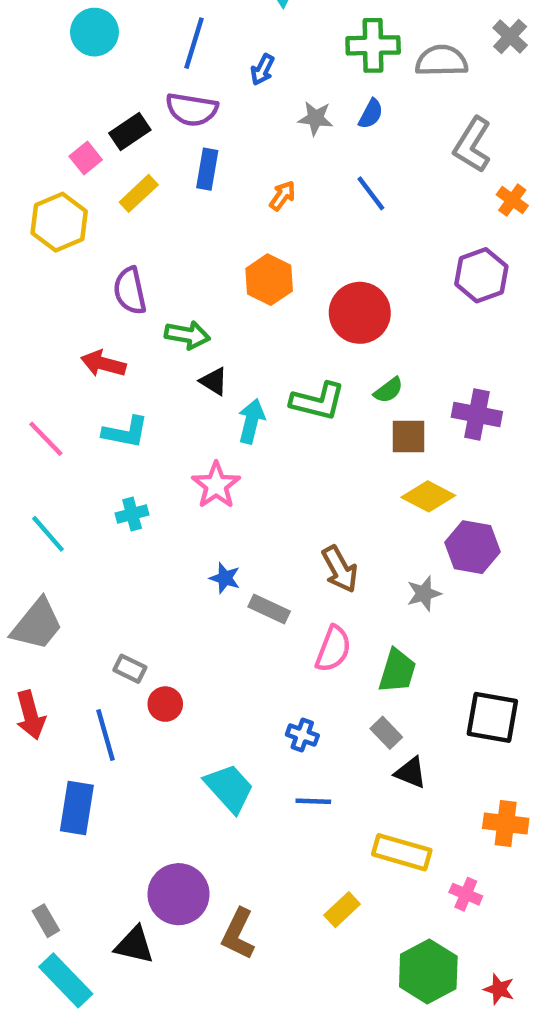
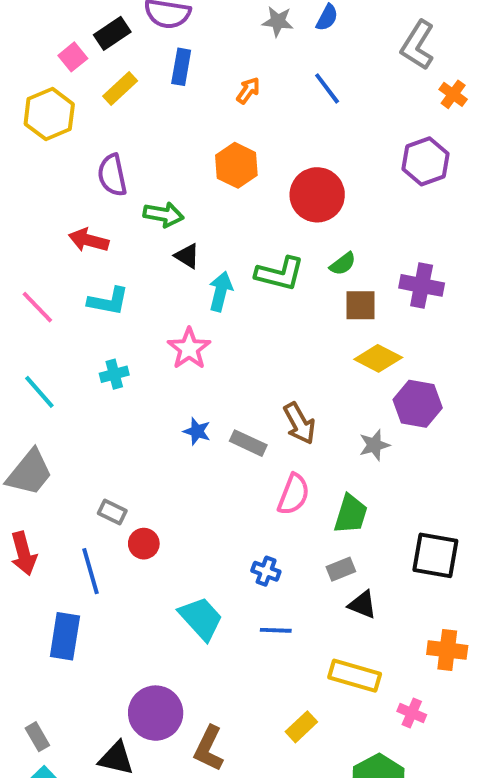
gray rectangle: (269, 609) -> (248, 443), moved
gray rectangle: (386, 733) -> (341, 569), turned -68

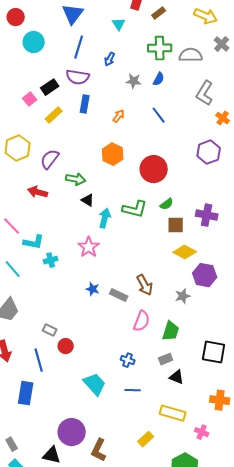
yellow hexagon: (49, 114) -> (18, 148), moved
purple semicircle: (112, 175) -> (50, 159), turned 50
cyan L-shape: (108, 301) -> (34, 242), moved

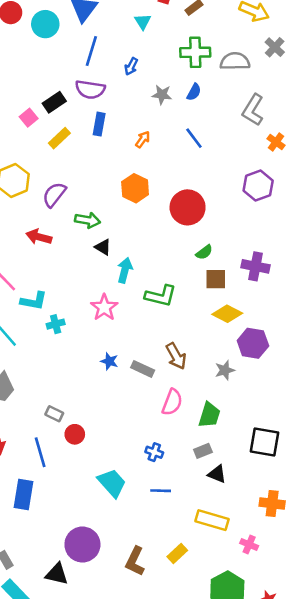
cyan circle: (34, 42) -> (45, 24), moved
green L-shape: (135, 209) -> (161, 296), moved
brown L-shape: (99, 450) -> (135, 561), moved

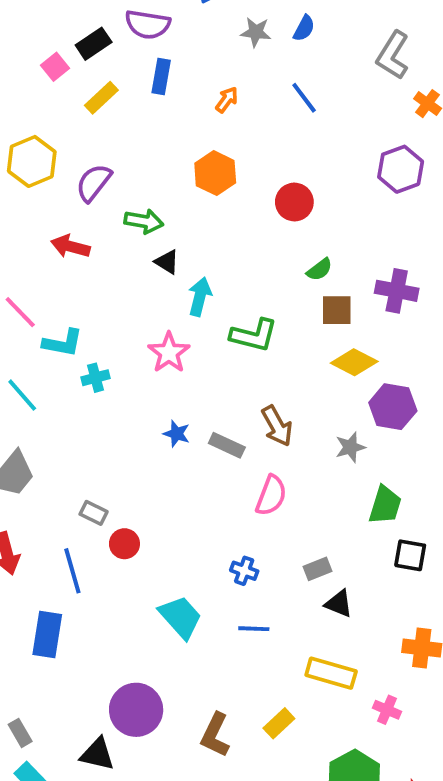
red circle: (188, 207) -> (294, 202), size x0.7
green trapezoid: (209, 415) -> (385, 505), moved
black square: (264, 442) -> (410, 555), size x0.7

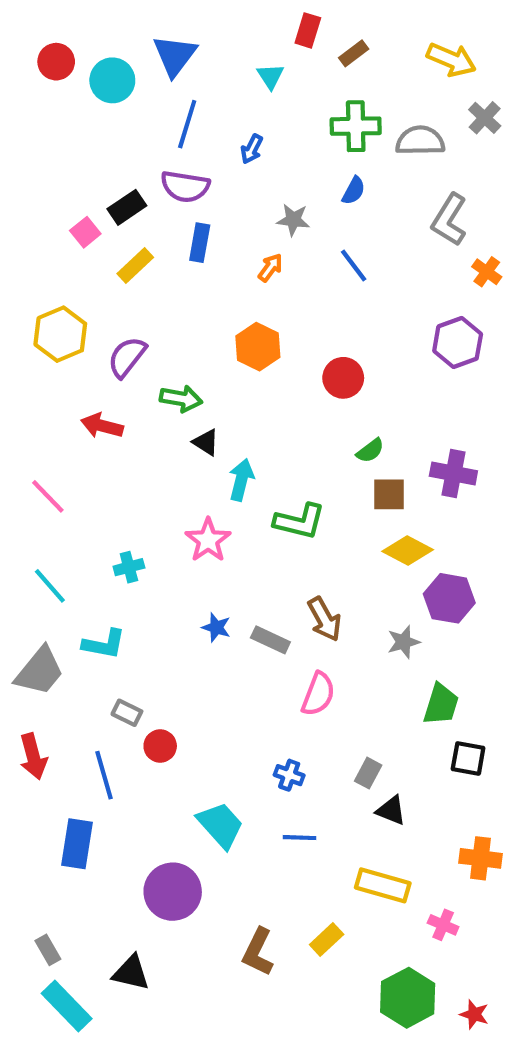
gray star: (256, 32) -> (293, 220), moved
cyan L-shape: (63, 343) -> (104, 644), moved
gray rectangle: (318, 569) -> (368, 773), turned -40
purple circle: (136, 710) -> (173, 892), moved

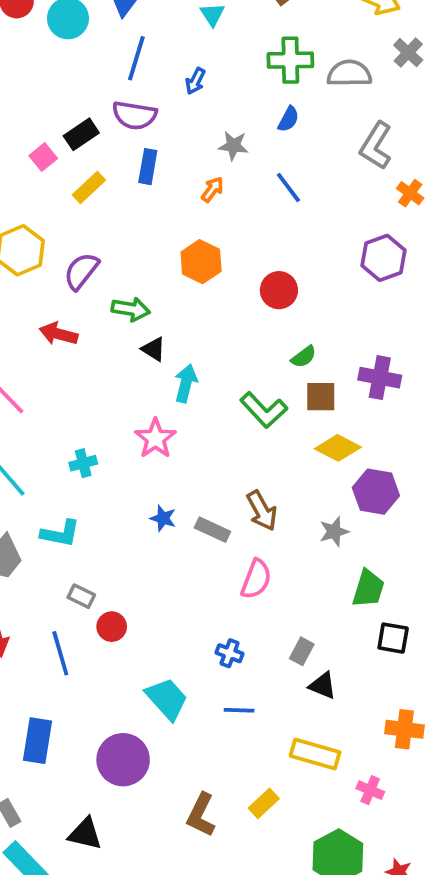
green L-shape: (300, 521) -> (264, 410), moved, turned 33
blue rectangle: (77, 844) -> (38, 741), moved

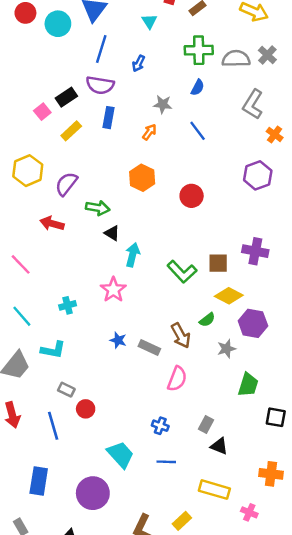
gray cross: (408, 53) -> (267, 55), moved
green semicircle: (304, 357) -> (207, 320), moved
black square: (393, 638) -> (276, 417), moved

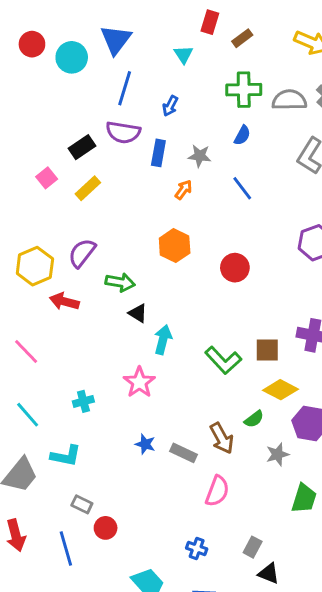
pink square: (42, 112) -> (47, 178), moved
blue rectangle: (108, 118) -> (158, 153), moved
yellow hexagon: (28, 171) -> (35, 266), moved

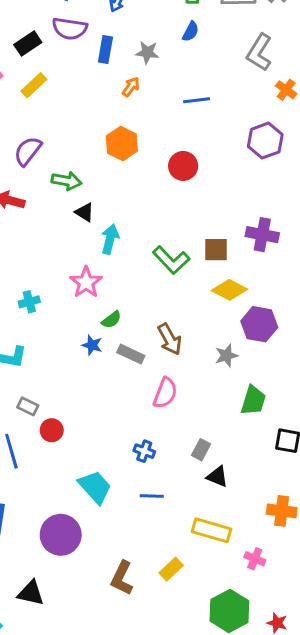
blue line: (242, 188) -> (197, 100), moved, turned -60
green semicircle: (254, 419) -> (111, 320), moved

